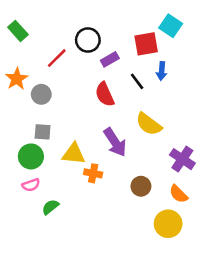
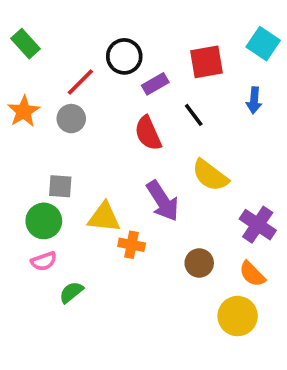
cyan square: (171, 26) -> (263, 44), moved
blue arrow: (162, 71) -> (254, 100), moved
gray circle: (41, 94) -> (71, 119), moved

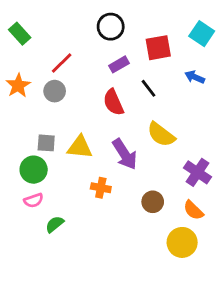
black circle: (124, 56) -> (111, 27), moved
blue arrow: (254, 100) -> (195, 77), turned 108
yellow triangle: (104, 217) -> (80, 147), moved

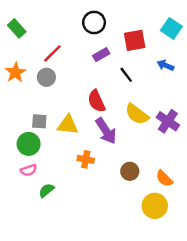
red semicircle: (113, 102) -> (96, 101), moved
purple cross: (198, 172) -> (168, 121), moved

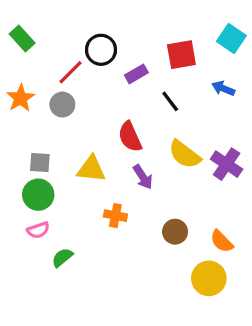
black circle: (94, 22) -> (101, 50), moved
gray square: (39, 121) -> (40, 162), moved
purple arrow: (106, 131) -> (143, 177), size x0.7

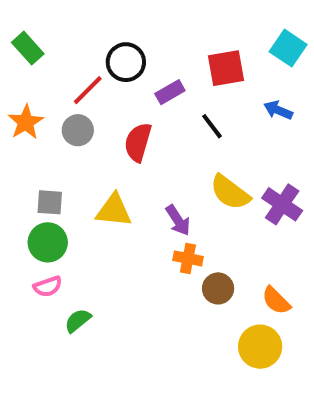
red semicircle: (130, 137) -> (138, 142), moved, turned 40
orange cross: (115, 216) -> (188, 258), moved

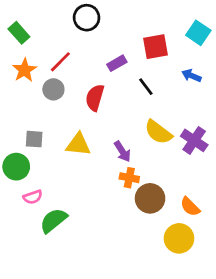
black circle: (126, 62) -> (87, 18), moved
orange star: (26, 122) -> (24, 70), moved
green circle: (48, 242) -> (16, 167), moved
brown circle: (218, 288) -> (150, 198), size x1.4
green semicircle: (78, 321) -> (53, 220), size x1.5

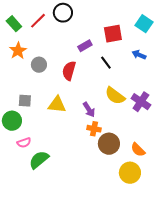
red line: (60, 62) -> (38, 21), moved

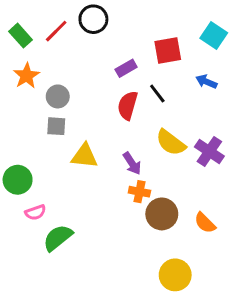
red semicircle: (69, 71) -> (128, 105), moved
gray square: (25, 101) -> (56, 126), moved
yellow circle: (130, 173) -> (175, 275), moved

